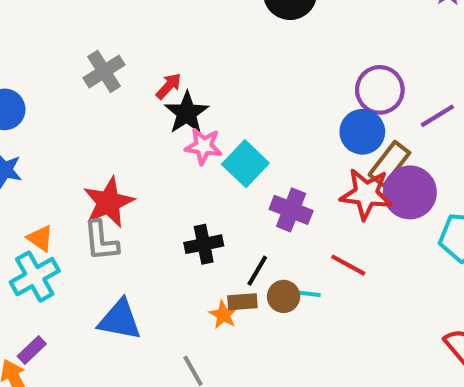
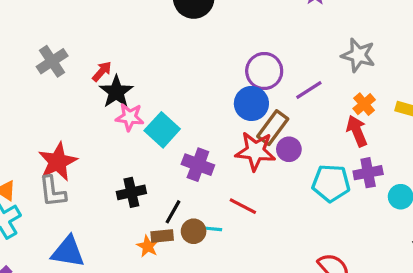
purple circle: (410, 192) -> (289, 149), size x0.6

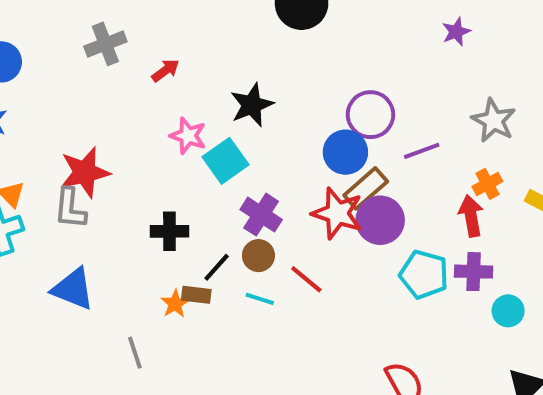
black star: (116, 92) -> (252, 105), moved
purple circle: (289, 149) -> (380, 220), size x1.5
brown circle: (194, 231) -> (258, 256), moved

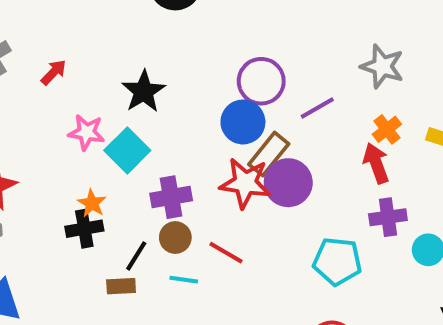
purple cross: (261, 215) -> (171, 197), turned -33
cyan pentagon: (424, 275) -> (337, 261), moved
orange star: (175, 304) -> (92, 203), moved

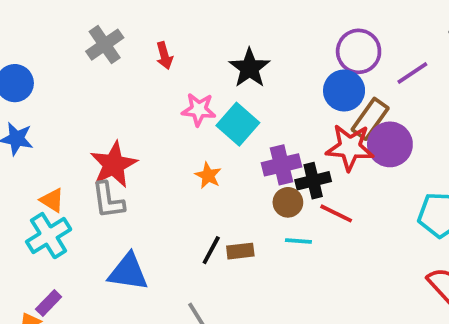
red arrow: (54, 72) -> (164, 56), turned 124
black cross: (84, 229) -> (313, 181), moved
black line: (136, 256) -> (211, 250), moved

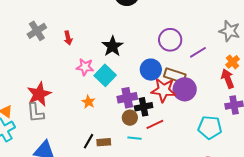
blue circle: (344, 90) -> (151, 70), moved
brown rectangle: (370, 119) -> (175, 75), turned 70
red line: (336, 213) -> (155, 124), turned -54

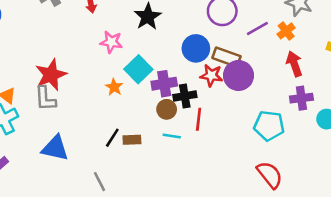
orange cross: (233, 62) -> (286, 31), moved
cyan square: (105, 75) -> (138, 69), moved
red star: (164, 90) -> (211, 75), size x0.7
red line: (155, 124) -> (199, 119), turned -60

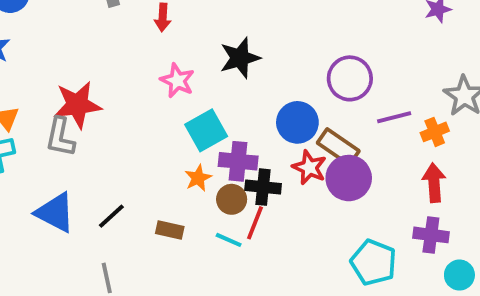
orange star: (114, 87) -> (198, 178), moved
red line: (199, 119) -> (255, 223), moved
black line: (112, 138) -> (111, 216), moved

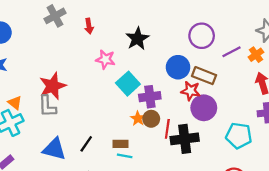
orange star: (198, 178) -> (138, 118), moved
purple circle: (349, 178) -> (204, 108), moved
black cross: (263, 187) -> (185, 139), moved, size x1.4
cyan line: (229, 240) -> (125, 156), moved

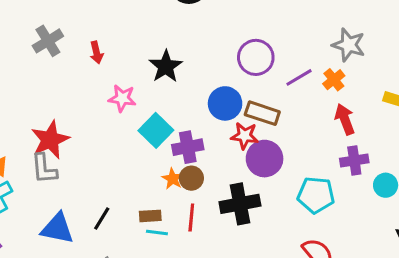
red line: (167, 129) -> (191, 217), moved

